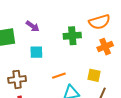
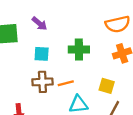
green cross: (72, 36) -> (79, 50), moved
brown cross: (17, 79) -> (42, 82), moved

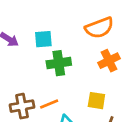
cyan square: (42, 54) -> (43, 39), moved

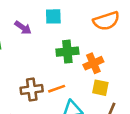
cyan square: (43, 39) -> (53, 16), moved
orange cross: (109, 61) -> (93, 63), moved

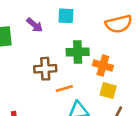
orange cross: (93, 63) -> (103, 66), turned 36
brown cross: (32, 89) -> (45, 69), moved

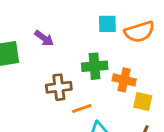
cyan square: (66, 16) -> (107, 24), moved
yellow square: (108, 91) -> (143, 102), moved

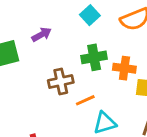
cyan square: (107, 24) -> (90, 15), moved, turned -36
purple arrow: (44, 38) -> (42, 34), turned -60

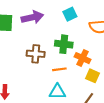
purple arrow: (42, 34) -> (32, 17), size x1.5
orange line: (85, 100) -> (59, 69), moved

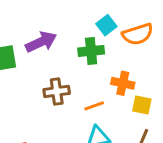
cyan square: (70, 14) -> (106, 25), moved
green cross: (64, 44) -> (91, 51), moved

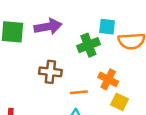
cyan square: (106, 25) -> (107, 27), turned 30
green cross: (91, 51) -> (88, 45), turned -30

